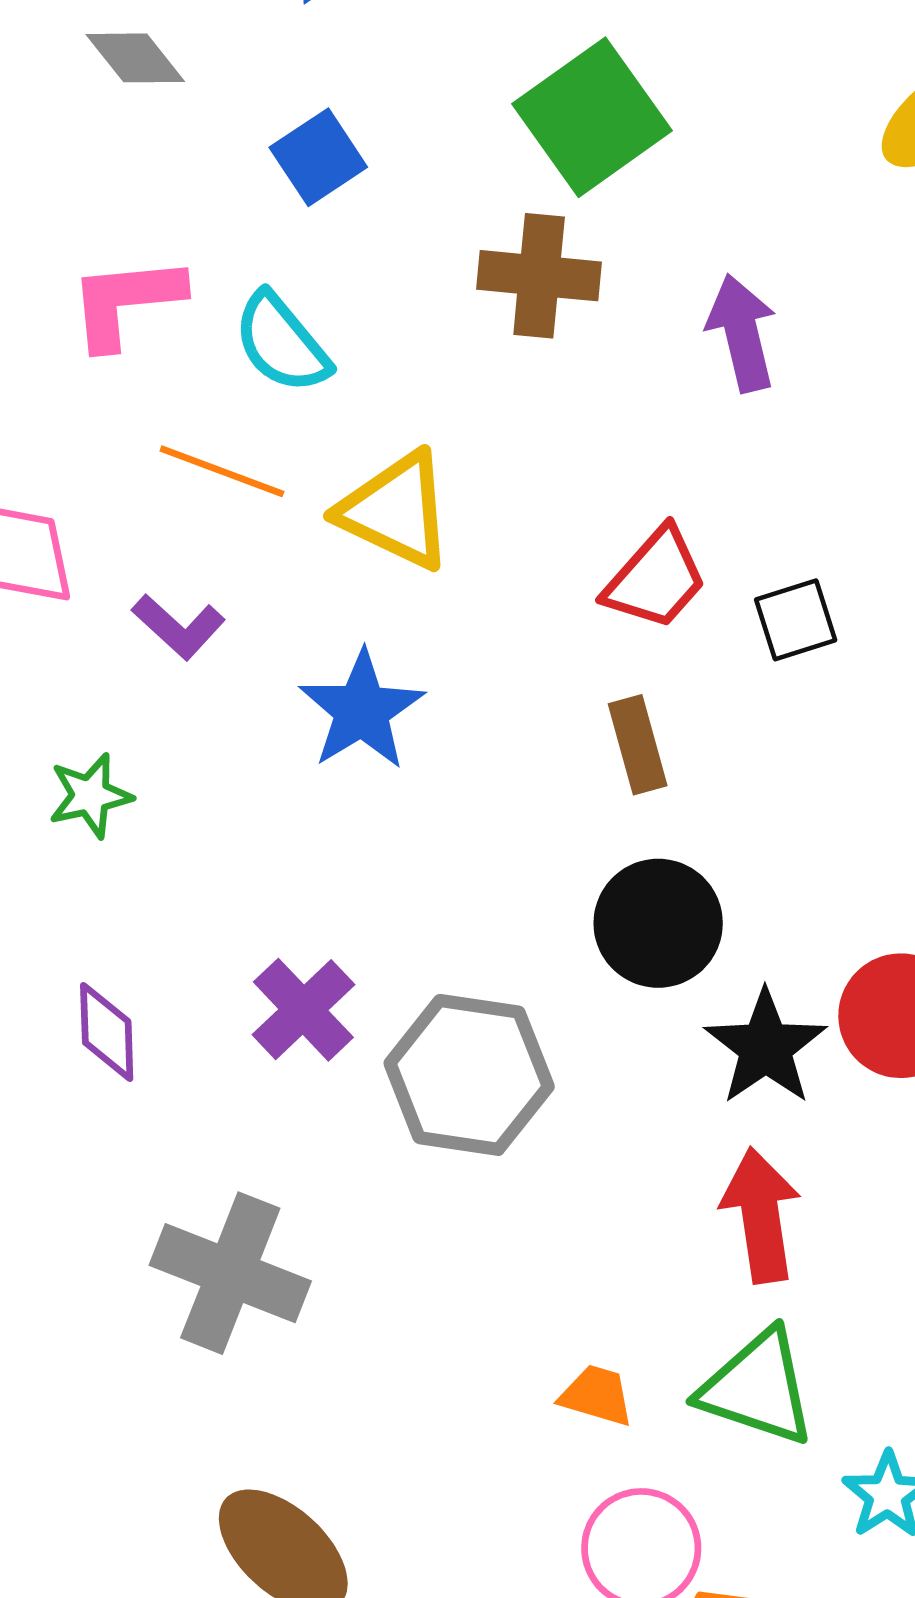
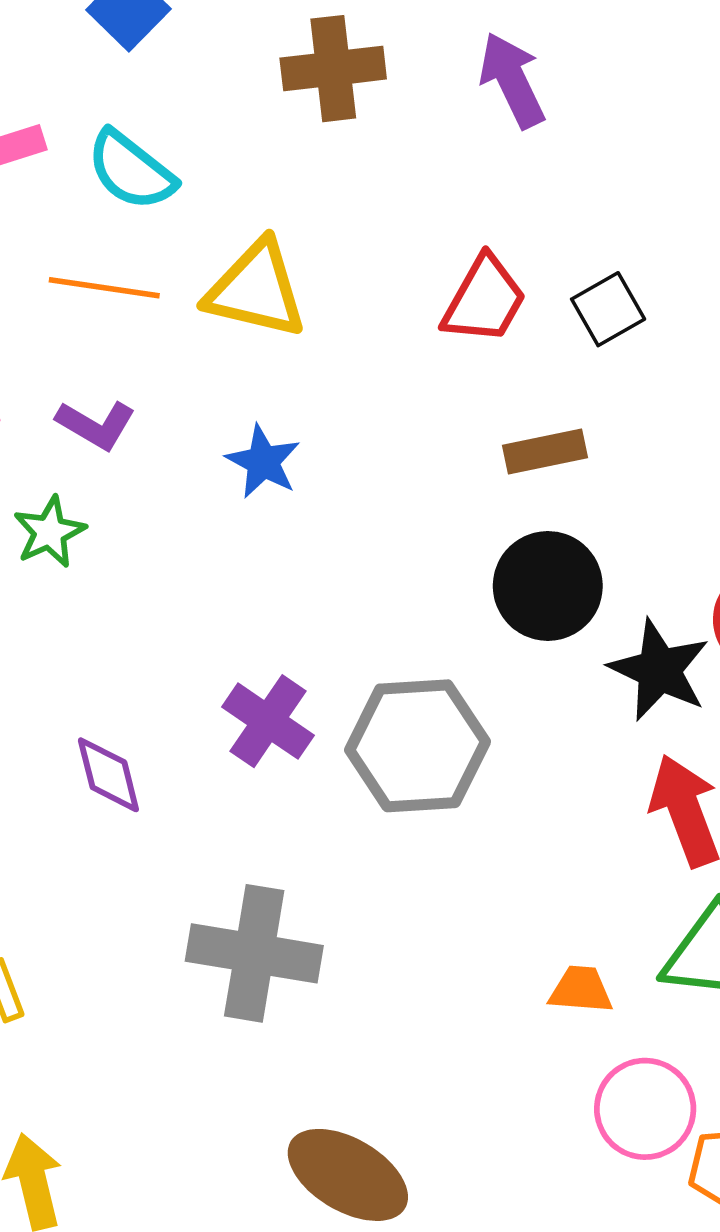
blue star: (362, 710) -> (263, 462), size x0.7
brown rectangle: (638, 745) -> (545, 452), moved, turned -74
green star: (90, 796) -> (50, 532), moved

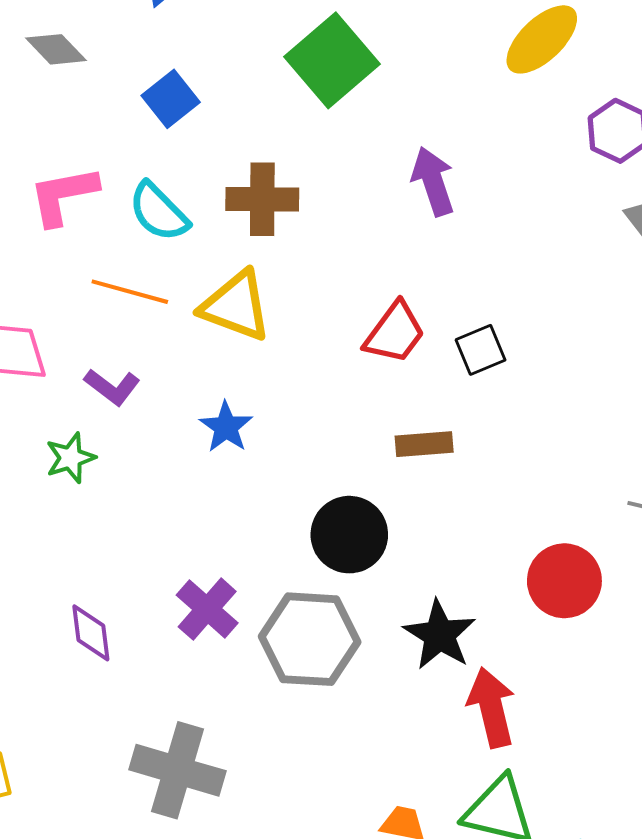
brown cross: (333, 69) -> (262, 199), moved
black circle: (548, 586) -> (349, 535), moved
black star: (659, 670) -> (440, 635), moved

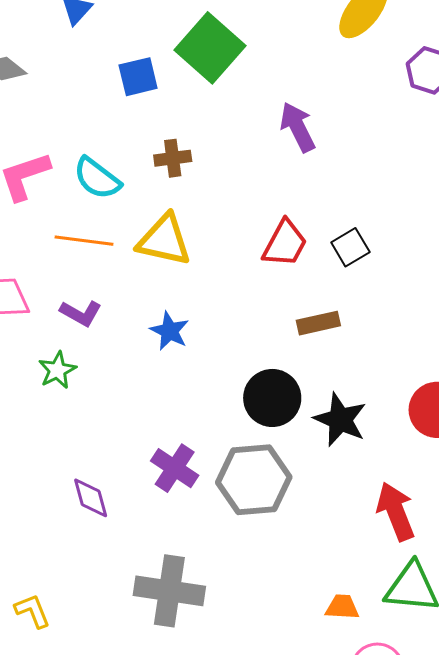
blue square: (171, 99) -> (138, 77), moved, turned 33
brown cross: (262, 199) -> (173, 158), size x0.7
black star: (440, 635) -> (340, 420), moved

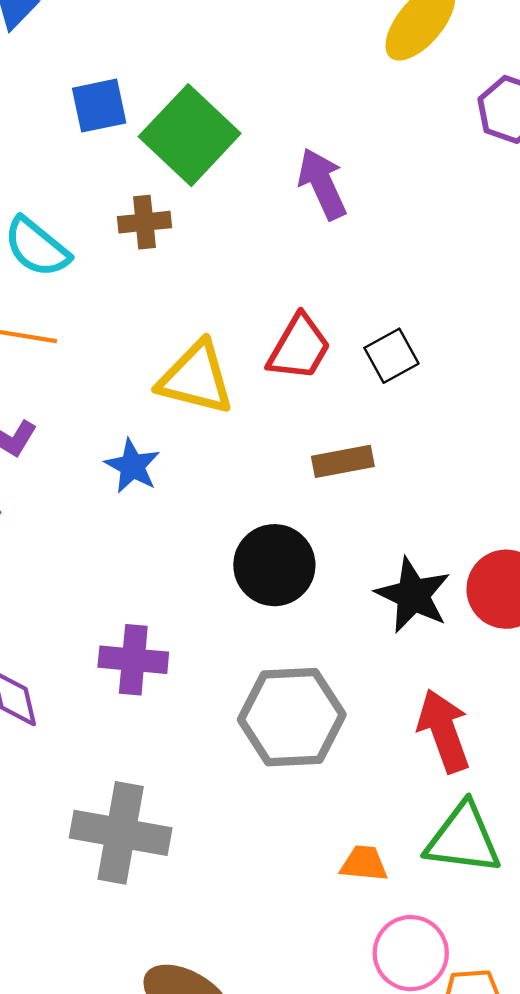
green square: (210, 48) -> (190, 135), moved
yellow triangle: (164, 240) -> (196, 378), moved
black star: (340, 420) -> (413, 595), moved
purple cross: (175, 468) -> (133, 660), turned -30
gray hexagon: (254, 480) -> (292, 717), moved

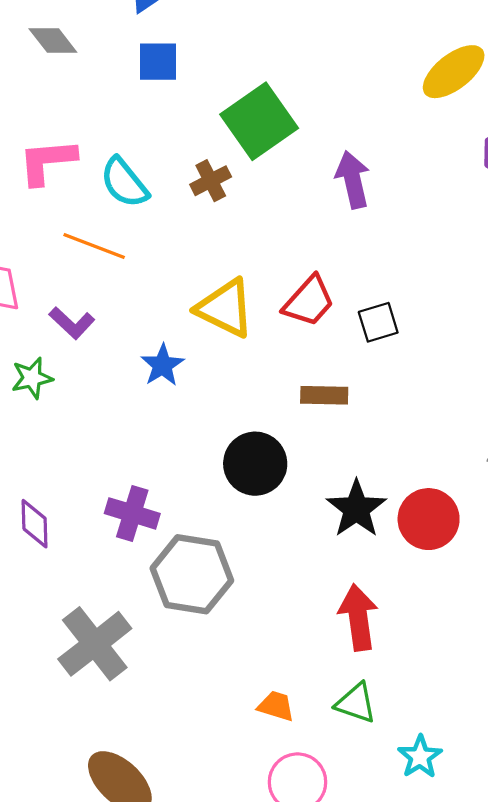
blue square: (99, 106) -> (158, 62), moved
brown cross: (144, 222) -> (211, 181), turned -33
gray hexagon: (292, 717) -> (192, 574), moved
gray cross: (121, 833) -> (95, 644), turned 30
green triangle: (463, 839) -> (356, 703), size x0.7

